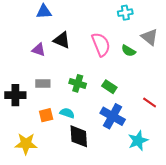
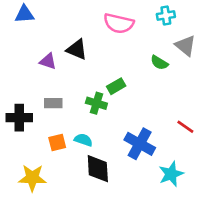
blue triangle: (44, 12) -> (24, 14), moved
cyan cross: (125, 13) -> (166, 16), moved
pink semicircle: (101, 44) -> (119, 23), moved, turned 125
green rectangle: (109, 87) -> (116, 86), moved, turned -64

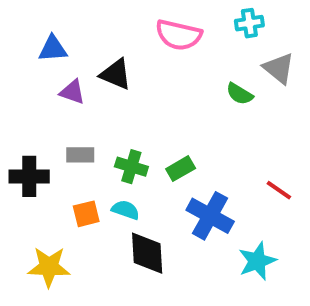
blue triangle: (24, 14) -> (53, 49), moved
green rectangle: (116, 86) -> (181, 169), moved
green cross: (96, 103) -> (131, 167), moved

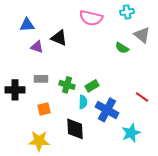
cyan semicircle: (126, 210) -> (83, 102), moved, turned 72
yellow star: (49, 267) -> (39, 141), moved

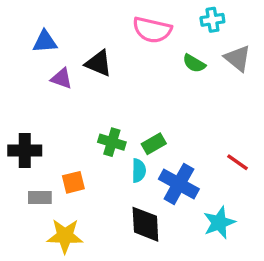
green semicircle: (122, 48) -> (194, 63), moved
gray rectangle: (41, 79) -> (40, 197), moved
black diamond: (75, 129) -> (145, 224), moved

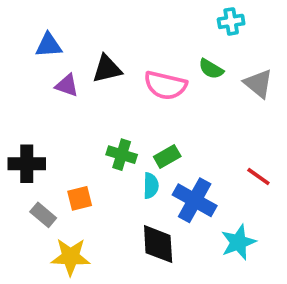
pink semicircle: (152, 30) -> (165, 85), moved
gray triangle: (238, 58) -> (258, 83), moved
black triangle: (98, 63) -> (107, 69), turned -36
gray rectangle: (40, 197) -> (43, 215), turned 40

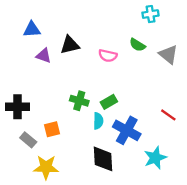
pink semicircle: (165, 85) -> (108, 56), size x0.7

